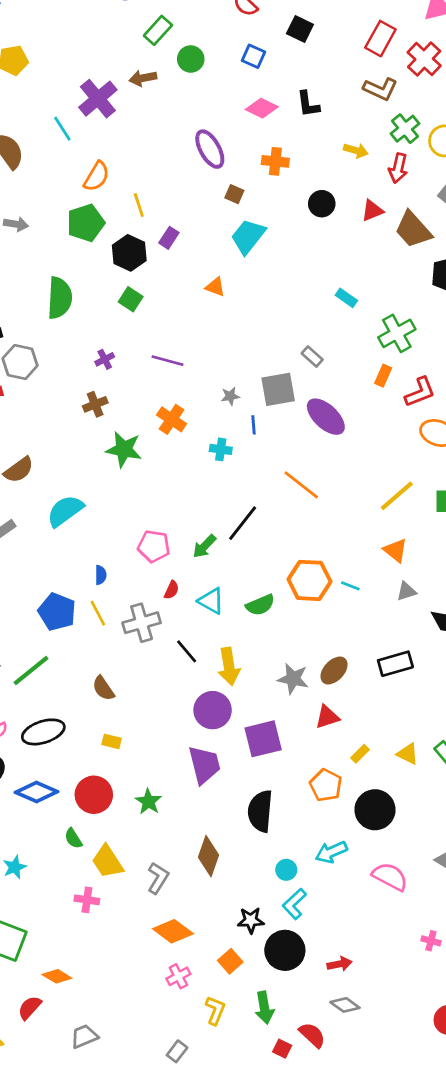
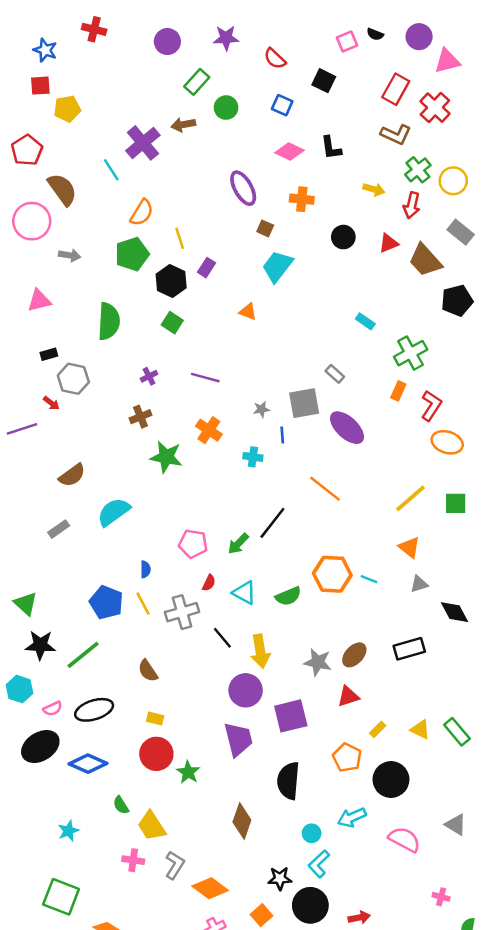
red L-shape: (420, 392) -> (431, 406), turned -36
red circle: (94, 795) -> (156, 754), moved
gray L-shape: (158, 878) -> (175, 865), moved

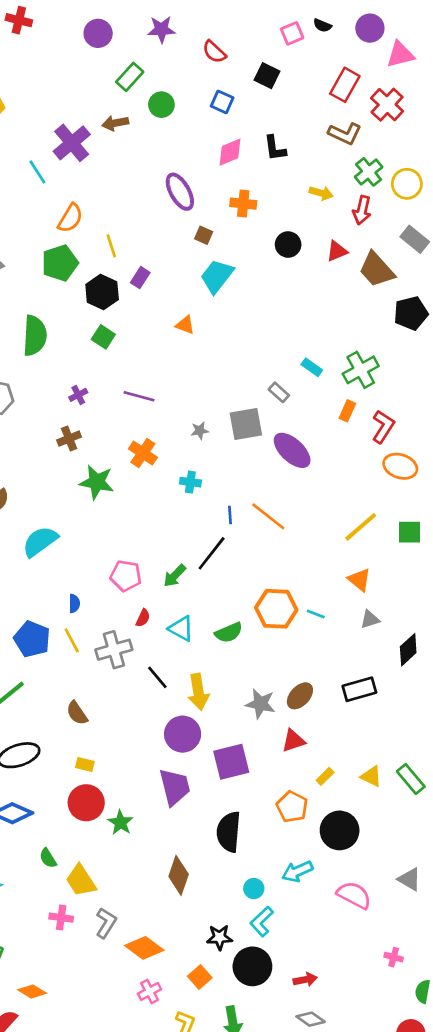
pink diamond: (290, 151) -> (230, 152), turned -48
cyan rectangle: (365, 321) -> (312, 367), moved
blue line: (282, 435) -> (230, 515), moved
black diamond: (455, 612) -> (408, 650), turned 76

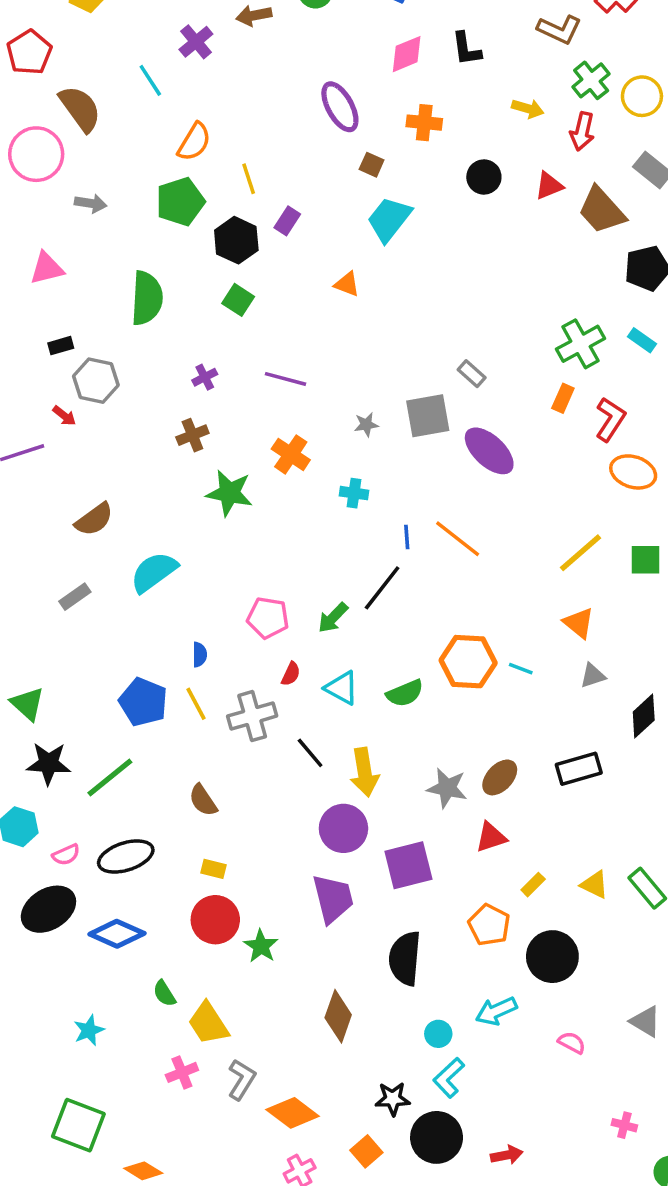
purple cross: (72, 143) -> (196, 42), size x0.7
cyan rectangle: (312, 367) -> (642, 340), moved
pink semicircle: (354, 895) -> (572, 1043), size x0.6
pink cross: (61, 918) -> (182, 1072), turned -30

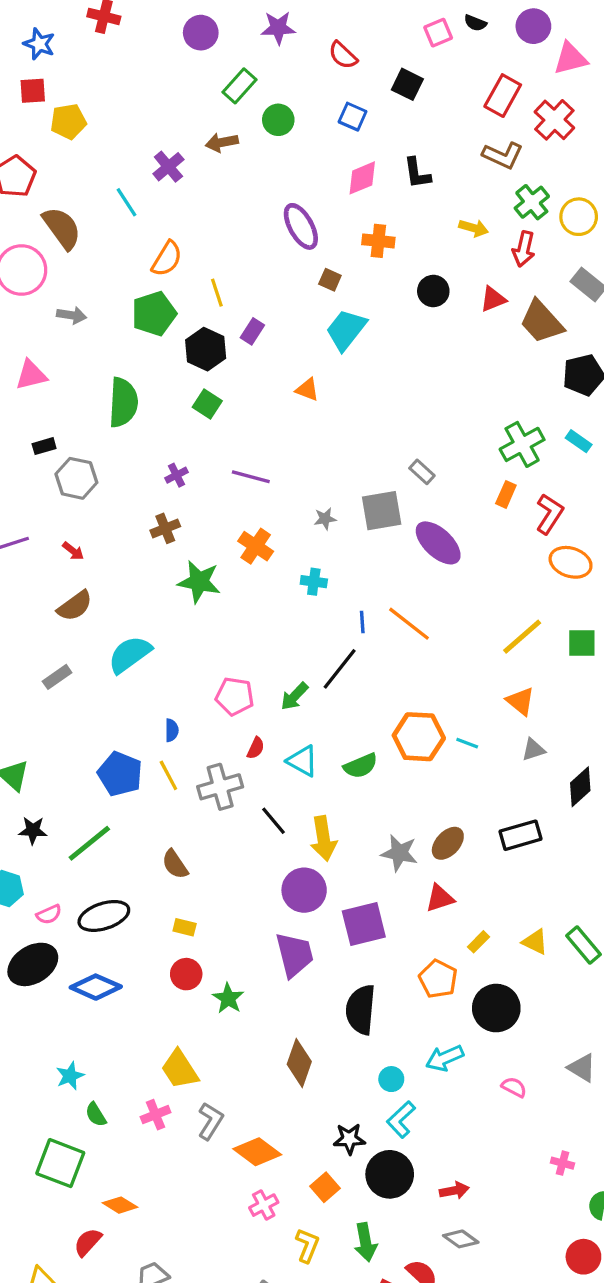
red arrow: (64, 416) -> (73, 551), moved
black star: (48, 763) -> (33, 830), size x0.7
red circle: (215, 920) -> (186, 974), size x0.7
green semicircle: (164, 993) -> (96, 1115), moved

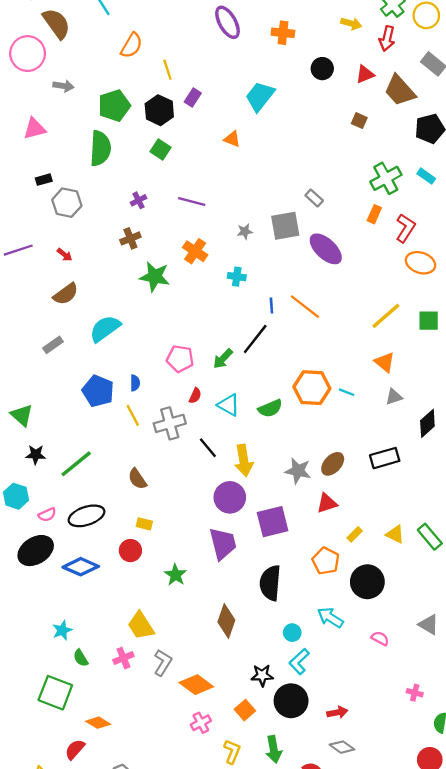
brown square: (330, 280) -> (359, 121), moved
green pentagon: (154, 314) -> (114, 106), moved
blue pentagon: (120, 774) -> (98, 391), moved
red circle: (186, 974) -> (130, 551), moved
cyan arrow: (445, 1058) -> (330, 618), turned 56

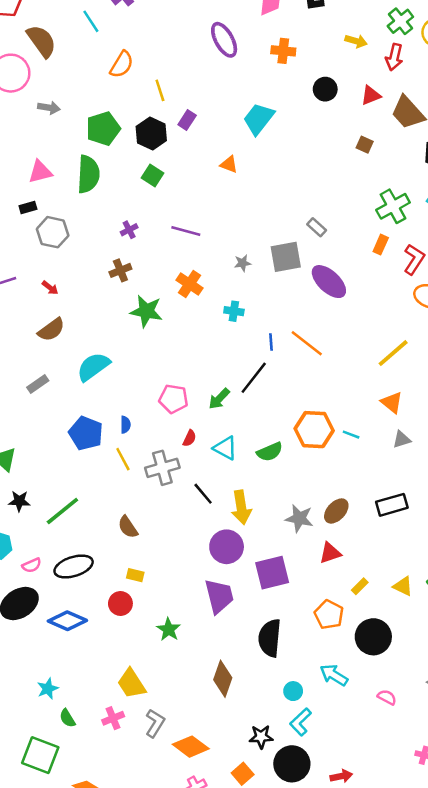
pink triangle: (34, 129) -> (40, 172), moved

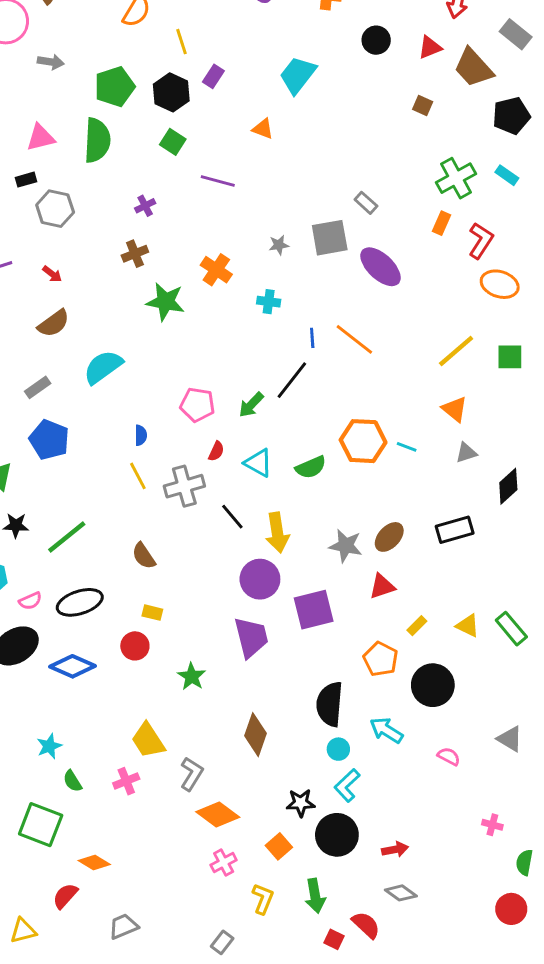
purple line: (186, 231) -> (218, 181), moved
blue pentagon: (86, 433) -> (49, 440), moved
black semicircle: (270, 638) -> (330, 704), moved
gray L-shape: (155, 723) -> (192, 774), moved

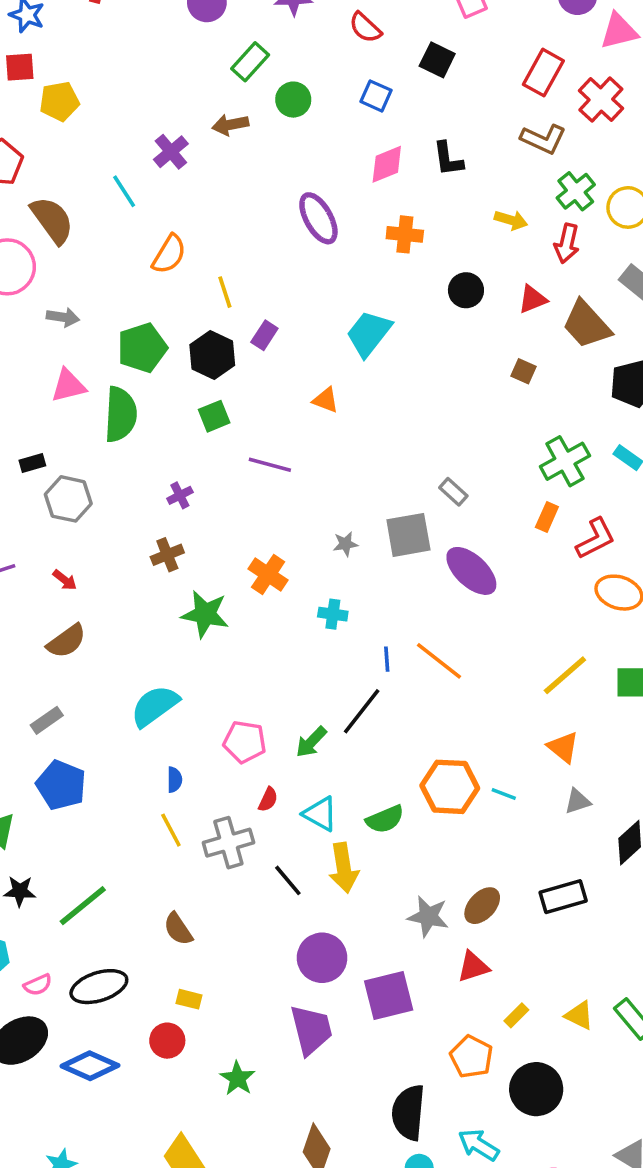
pink triangle: (41, 137) -> (68, 386), moved
green square: (173, 142) -> (214, 416), turned 35
red L-shape: (481, 241) -> (596, 539), turned 30
cyan semicircle: (103, 367) -> (155, 706), moved
yellow arrow: (277, 533) -> (344, 868), moved

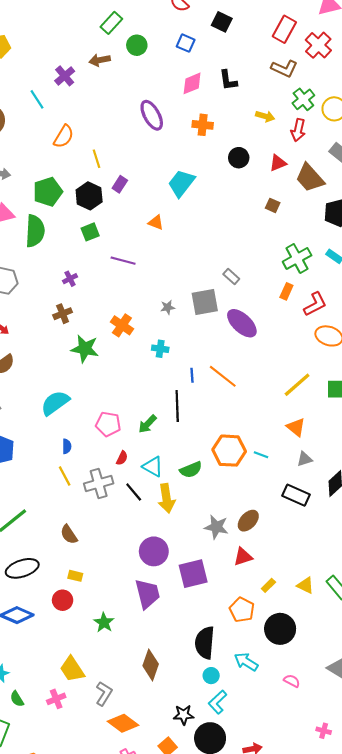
black line: (362, 711) -> (177, 406), turned -40
black line: (288, 880) -> (134, 492), moved
black rectangle: (563, 897) -> (296, 495), moved, turned 40

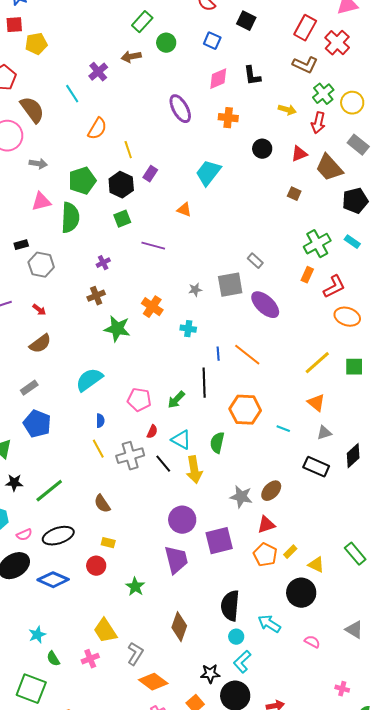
orange hexagon: (229, 451) -> (245, 410), moved
green semicircle: (191, 470) -> (217, 443), turned 125
yellow triangle: (306, 585) -> (316, 565), moved
orange pentagon: (242, 610) -> (265, 555), moved

